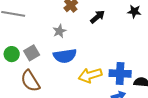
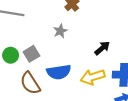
black arrow: (98, 17) -> (102, 48), moved
blue semicircle: (65, 56) -> (59, 72), moved

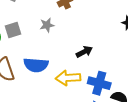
gray square: (31, 54) -> (13, 30), moved

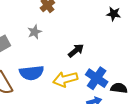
blue cross: (99, 83) -> (97, 78), turned 30

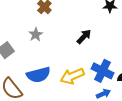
black arrow: (76, 51) -> (84, 37), moved

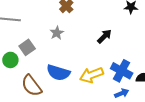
blue semicircle: (38, 75) -> (58, 73), turned 30

